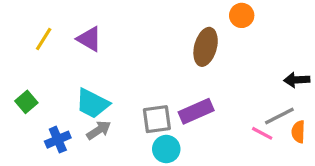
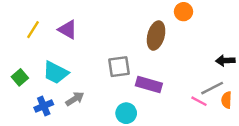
cyan trapezoid: (92, 103) -> (56, 73), moved
purple rectangle: (196, 111) -> (149, 84), turned 40
gray square: (157, 119) -> (119, 67), moved

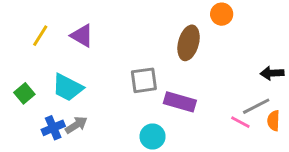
gray arrow: (75, 99) -> (76, 125), moved

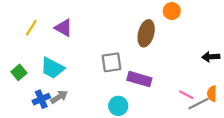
gray line: (256, 106) -> (199, 104), moved

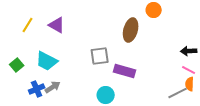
pink line: (186, 95) -> (189, 70), moved

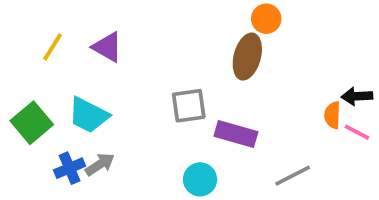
orange circle: (154, 10) -> (266, 19), moved
green square: (17, 65) -> (32, 123), size x1.5
orange semicircle: (190, 84) -> (332, 115), moved
gray line: (178, 93) -> (293, 176), moved

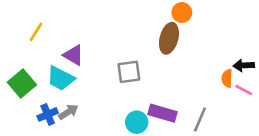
purple triangle: (107, 47) -> (73, 55), moved
purple rectangle: (236, 134) -> (162, 113), moved
gray line: (293, 176) -> (200, 120), turned -40

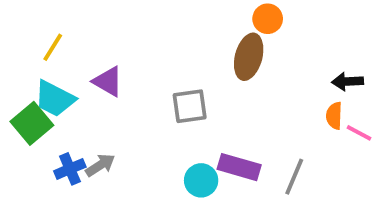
black arrow: (244, 65) -> (348, 81), moved
cyan trapezoid: (61, 78) -> (55, 99), moved

